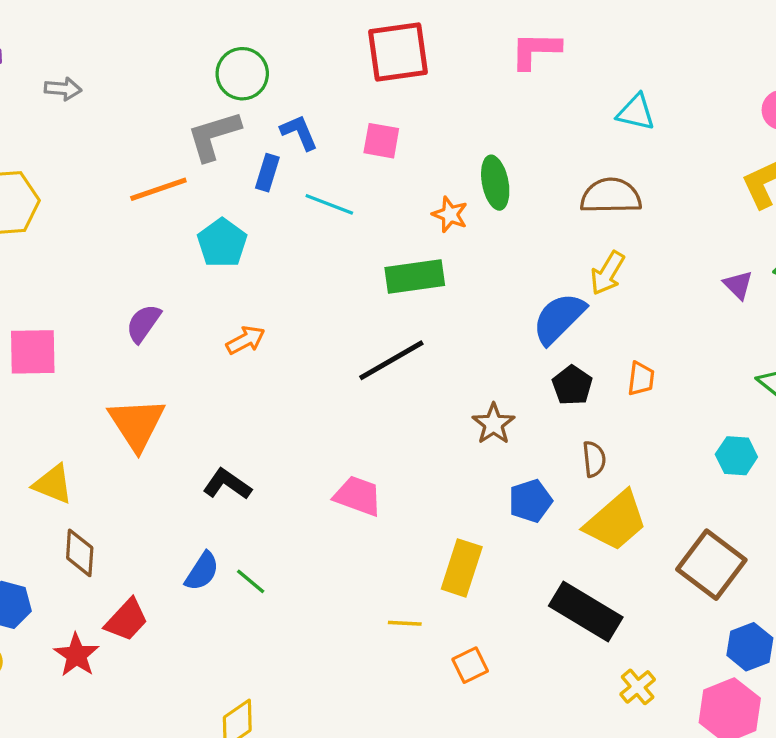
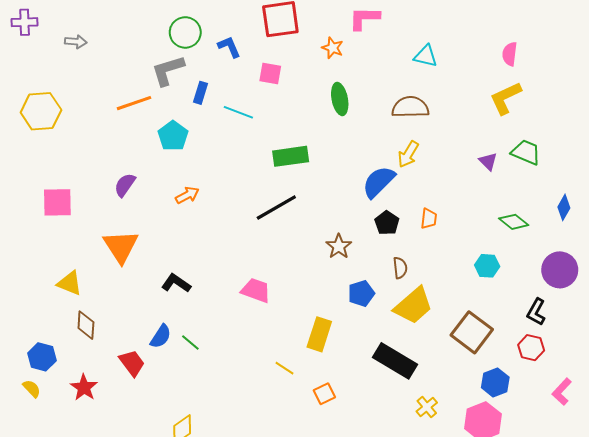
blue L-shape: (299, 132) -> (229, 47), moved
orange star: (450, 214) -> (333, 48), moved
red trapezoid: (127, 620) -> (132, 363), moved, turned -80
yellow line: (405, 623) -> (284, 368), turned 30

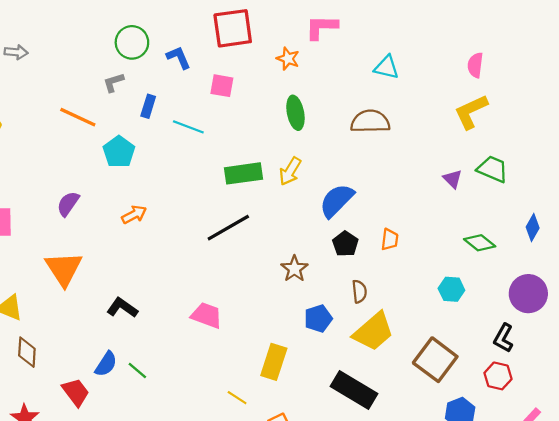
gray L-shape: (168, 70) -> (114, 82), size x0.6
orange line: (134, 103) -> (78, 117), turned 44
yellow arrow: (408, 154) -> (290, 171), moved

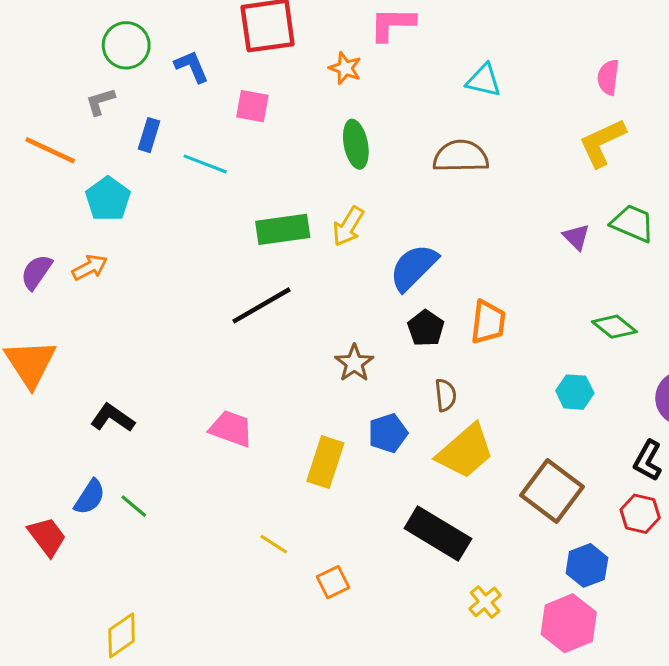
orange arrow: (134, 215) -> (90, 267), moved
orange trapezoid: (390, 239) -> (488, 322), size x1.4
yellow rectangle: (274, 362) -> (325, 462), moved

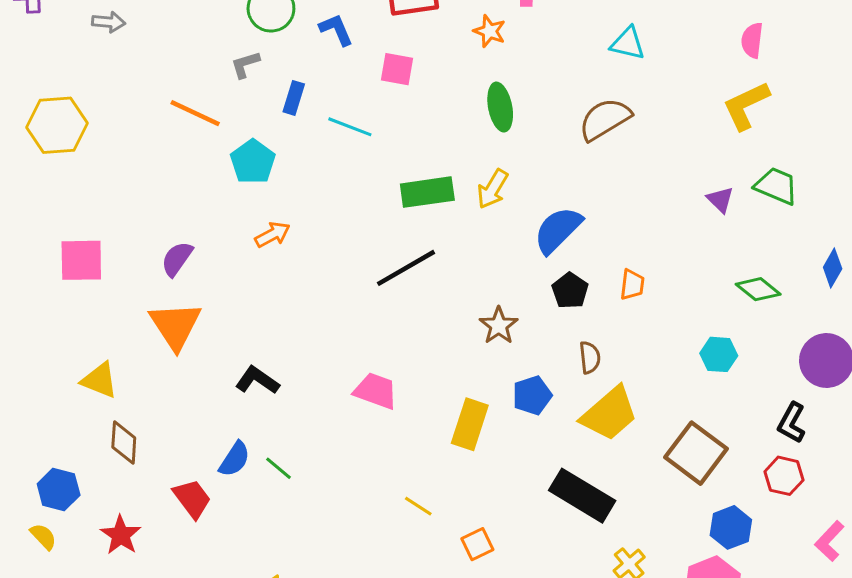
brown semicircle: (461, 156) -> (605, 119), turned -30
orange arrow: (90, 267) -> (273, 235), moved
purple semicircle: (36, 272) -> (177, 259), moved
orange trapezoid: (488, 322) -> (632, 285), size x0.7

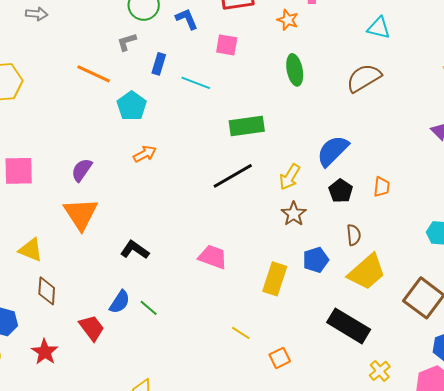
yellow arrow: (493, 189) -> (290, 177), moved

